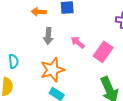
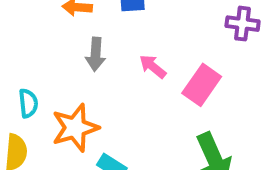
orange star: (52, 70) -> (75, 128), moved

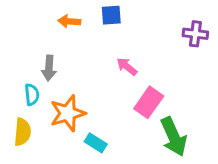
gray arrow: (96, 54) -> (49, 68), moved
pink rectangle: (202, 85) -> (149, 102), moved

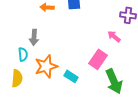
pink arrow: (127, 67) -> (114, 36), moved
cyan rectangle: (96, 143) -> (71, 76), moved

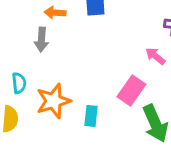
gray arrow: (34, 37) -> (41, 40), moved
cyan rectangle: (71, 76) -> (91, 116), turned 64

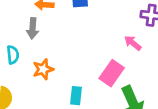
cyan semicircle: (19, 83) -> (13, 55), moved
orange star: (53, 101) -> (43, 69), moved, size x0.7

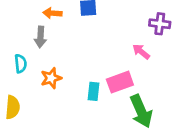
pink rectangle: (112, 73) -> (120, 82), turned 35
cyan rectangle: (76, 96) -> (93, 91), moved

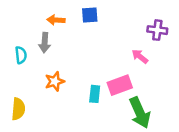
cyan semicircle: (21, 64) -> (21, 55), moved

